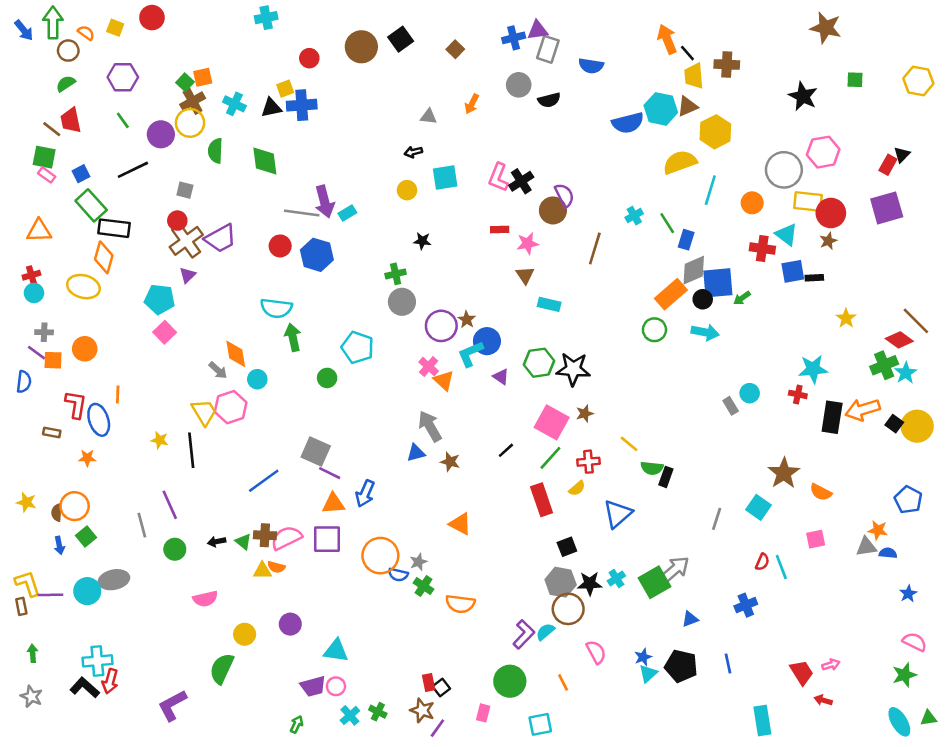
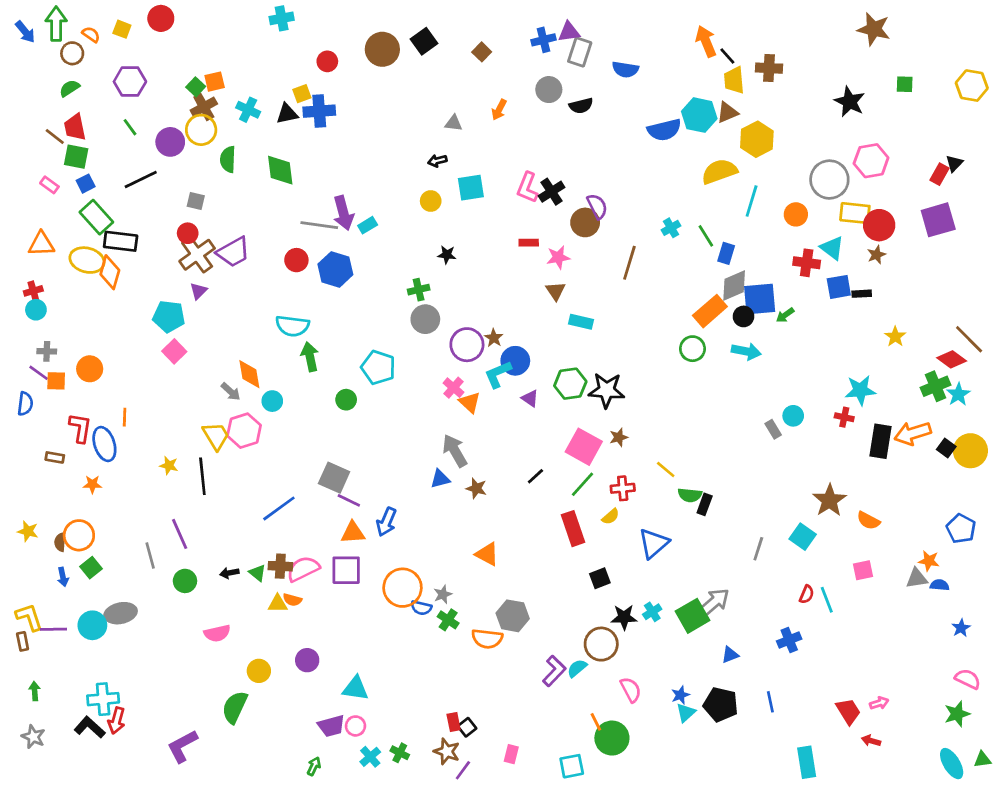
green square: (44, 157) -> (76, 157), moved
yellow ellipse: (83, 287) -> (87, 260), moved
gray hexagon: (561, 582) -> (513, 616), moved
green circle: (510, 681) -> (612, 738), moved

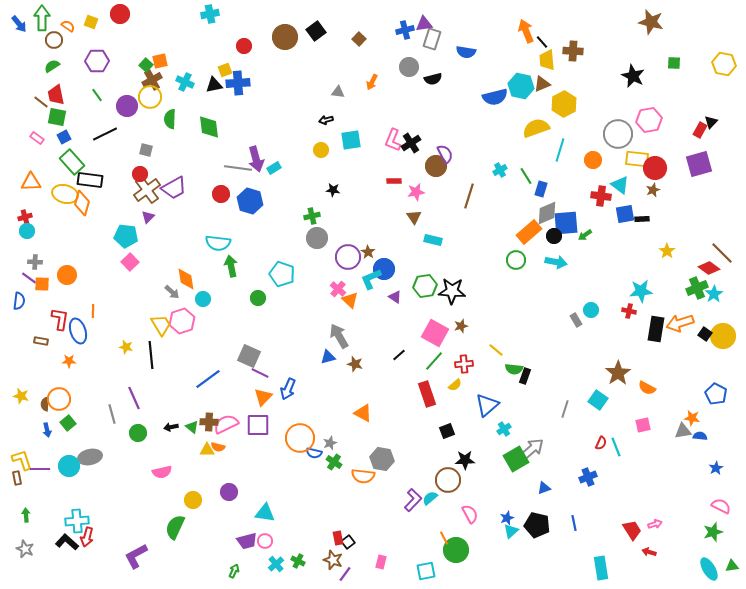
orange triangle: (353, 533) -> (263, 397), turned -42
cyan cross: (652, 612) -> (504, 429), moved

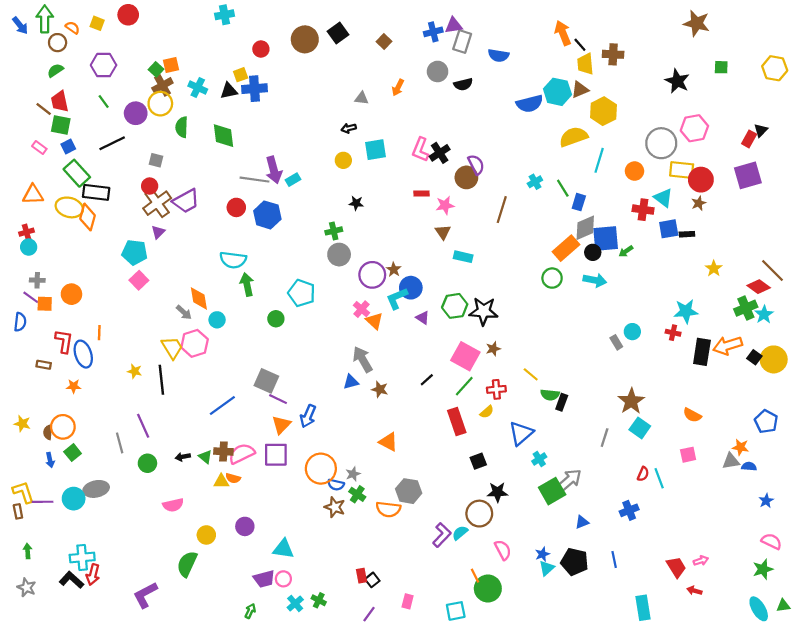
brown star: (618, 373) -> (631, 401), moved
brown star: (333, 560) -> (335, 507), moved

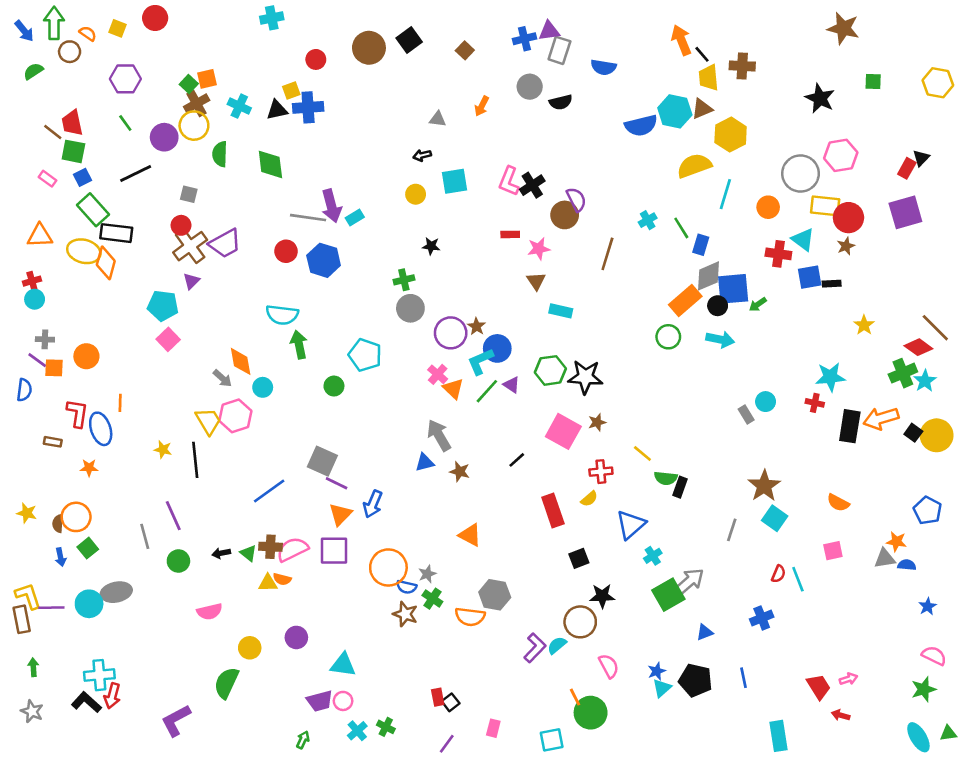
green semicircle: (55, 70) -> (33, 71), moved
green line: (464, 386) -> (487, 391), moved
brown rectangle: (18, 511) -> (22, 619), size x1.5

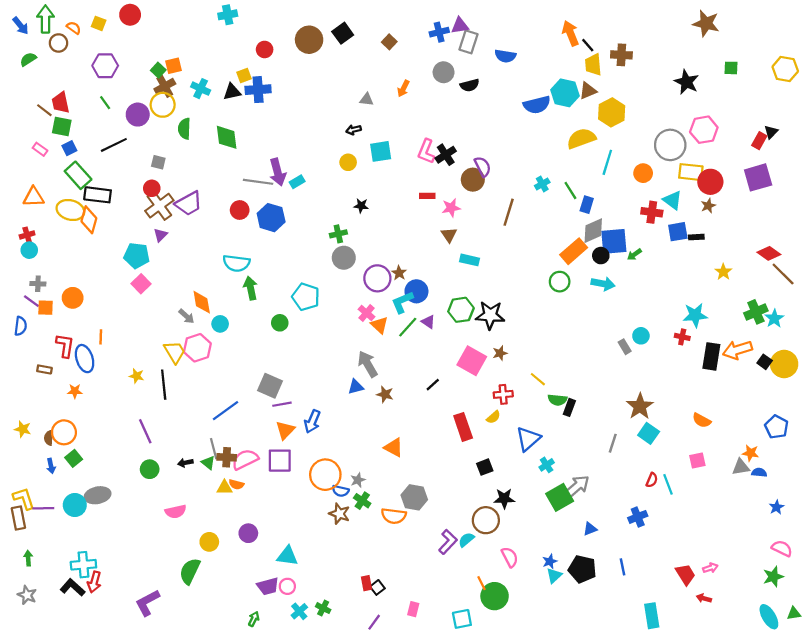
red diamond: (918, 347) -> (769, 253), moved
purple line: (337, 483) -> (282, 404), turned -36
gray line: (145, 536) -> (214, 449), moved

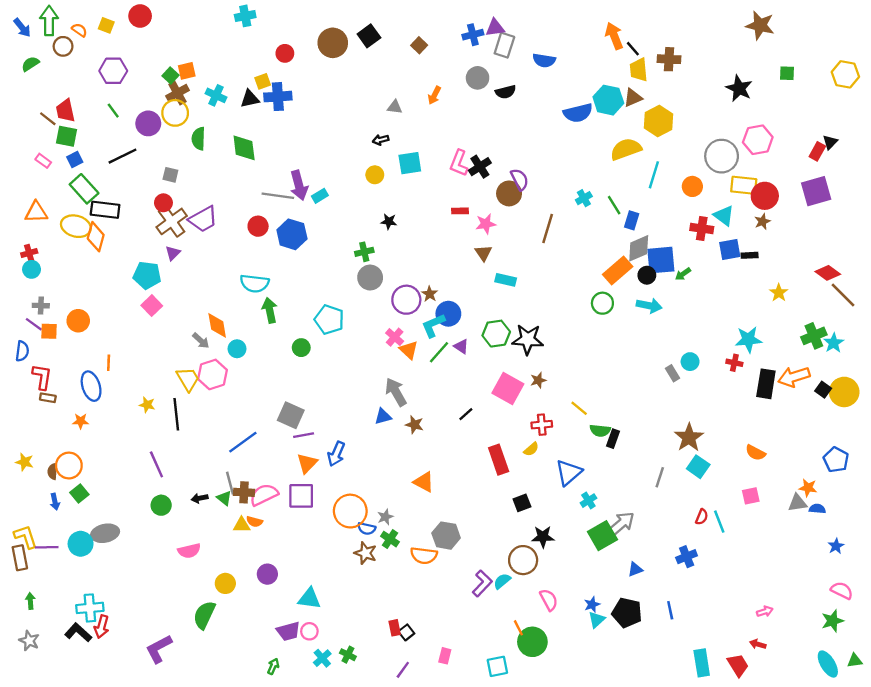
red L-shape: (65, 346) -> (42, 377), moved
red trapezoid: (685, 574) -> (738, 665), moved

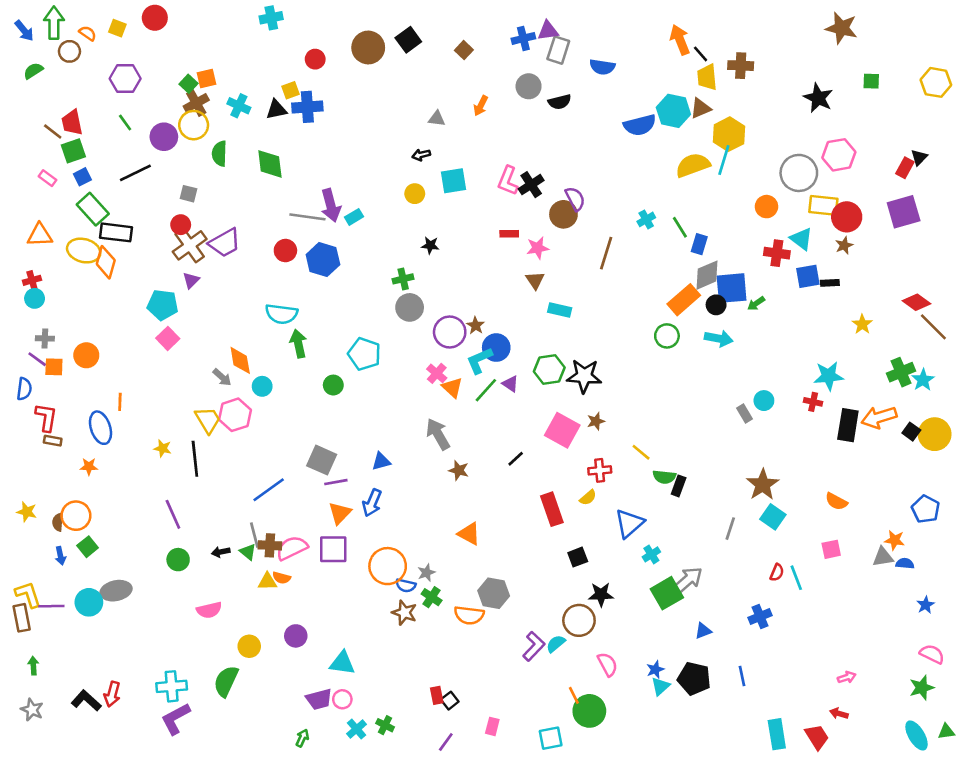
green square: (67, 136) -> (73, 151), turned -30
cyan line: (654, 175) -> (724, 160), moved
blue triangle: (383, 416) -> (381, 461), moved
cyan cross: (90, 608) -> (172, 686), moved

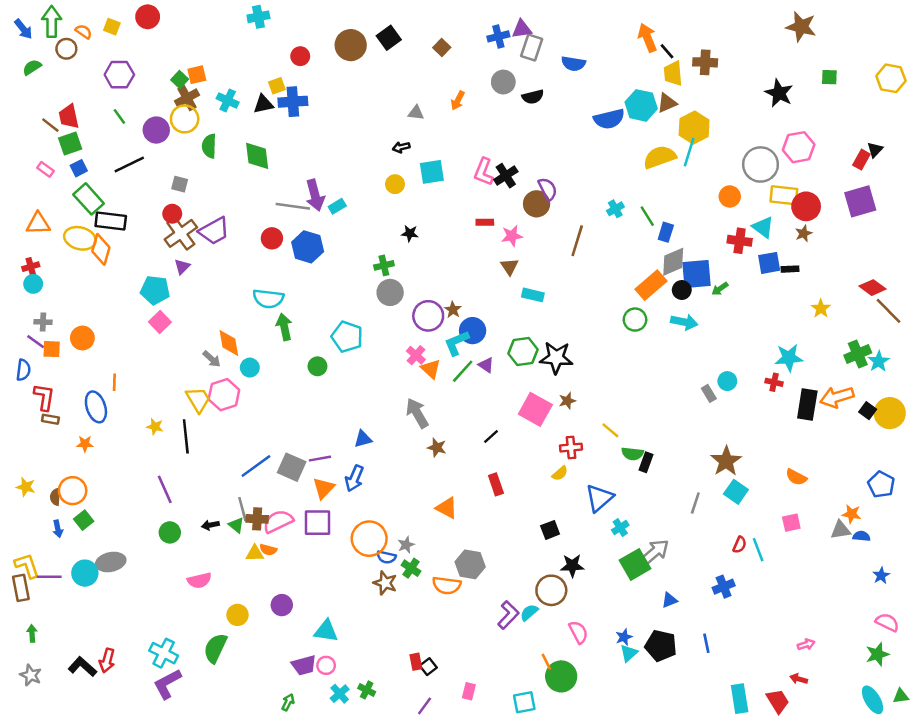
gray square: (322, 460) -> (292, 467), moved
red rectangle: (552, 509) -> (496, 484), moved, size x0.7
cyan cross: (172, 686) -> (164, 653), turned 32

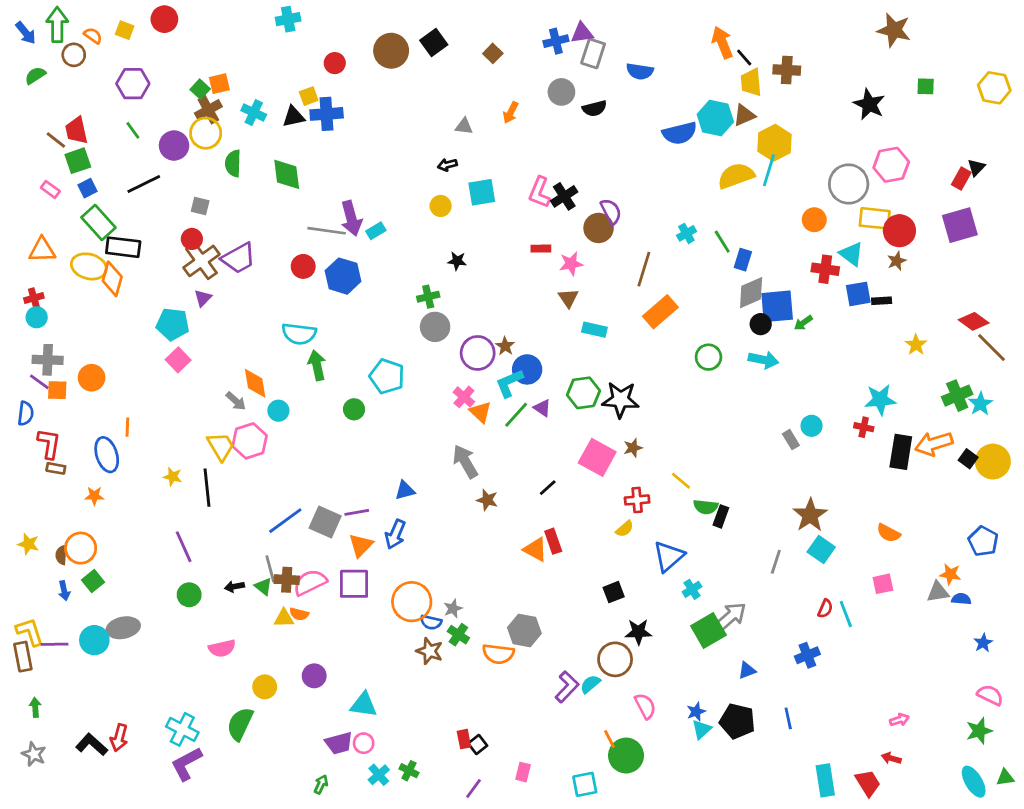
orange rectangle: (651, 285) -> (660, 312), moved
gray cross: (43, 322) -> (48, 360), size x1.5
orange triangle: (447, 508) -> (535, 549), moved

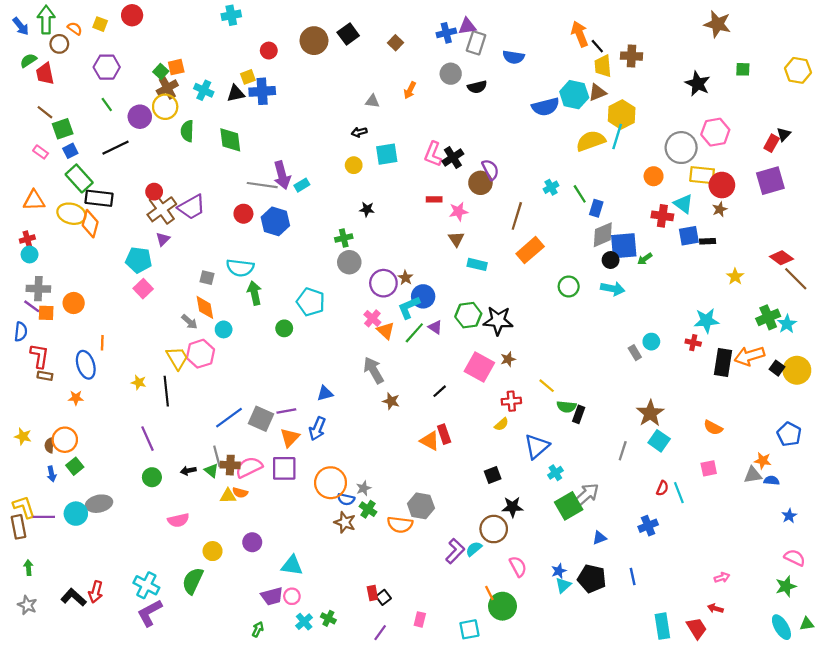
red trapezoid: (76, 130) -> (45, 74), moved
gray square: (200, 206) -> (207, 278), moved

